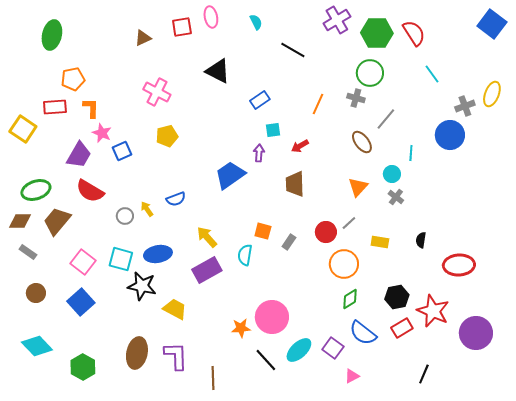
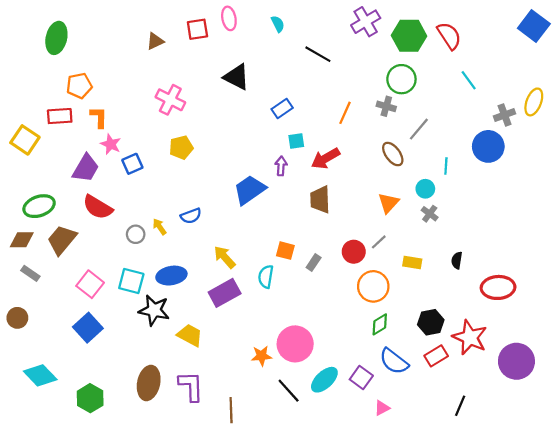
red arrow: (300, 146) -> (326, 158), size x1.5
brown circle: (36, 293) -> (17, 318), moved

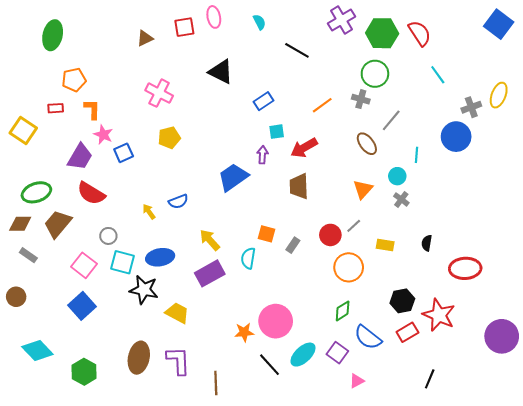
orange line: (345, 113) -> (322, 105), turned 30
red rectangle: (60, 116) -> (56, 108), size x0.7
gray circle: (136, 234) -> (108, 236), moved
green diamond: (380, 324) -> (343, 311), moved
purple circle: (516, 361) -> (502, 336), moved

